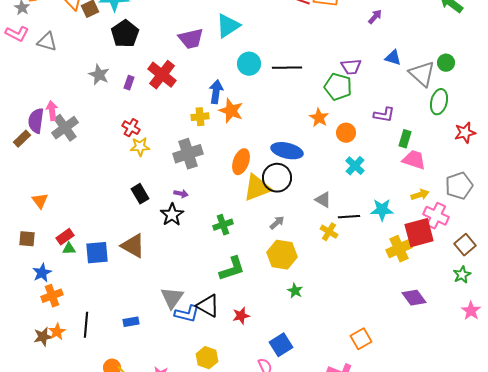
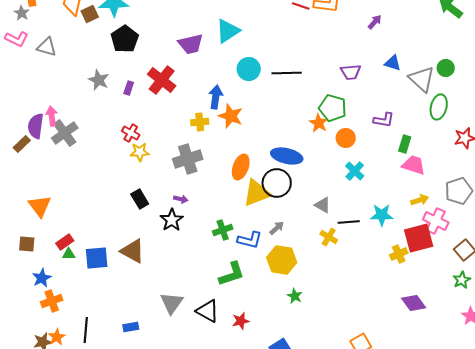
green pentagon: (338, 87) -> (333, 108), moved
orange triangle: (40, 201) -> (40, 206), size x1.4
yellow cross: (399, 249) -> (399, 254), size x0.7
blue L-shape: (187, 314) -> (250, 240), moved

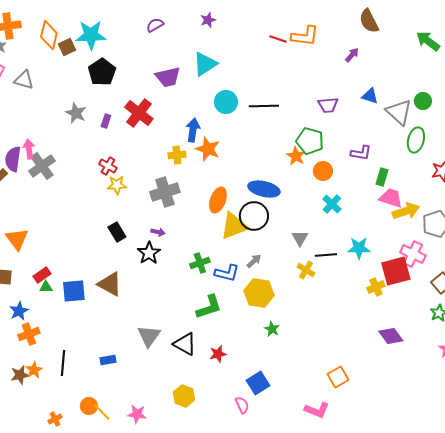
yellow arrow: (420, 200) -> (406, 211), moved, size x1.5
gray triangle: (323, 205) -> (300, 238), turned 30

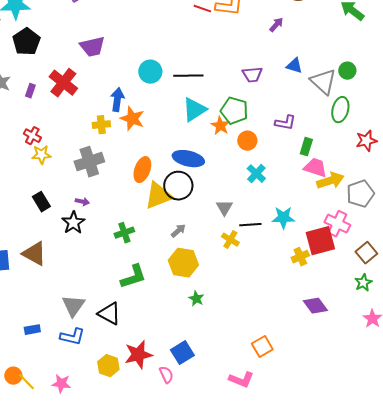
cyan triangle: (205, 64) -> (194, 110), moved
blue L-shape: (227, 273) -> (72, 337), moved
red star: (218, 354) -> (138, 355), moved, size x1.6

